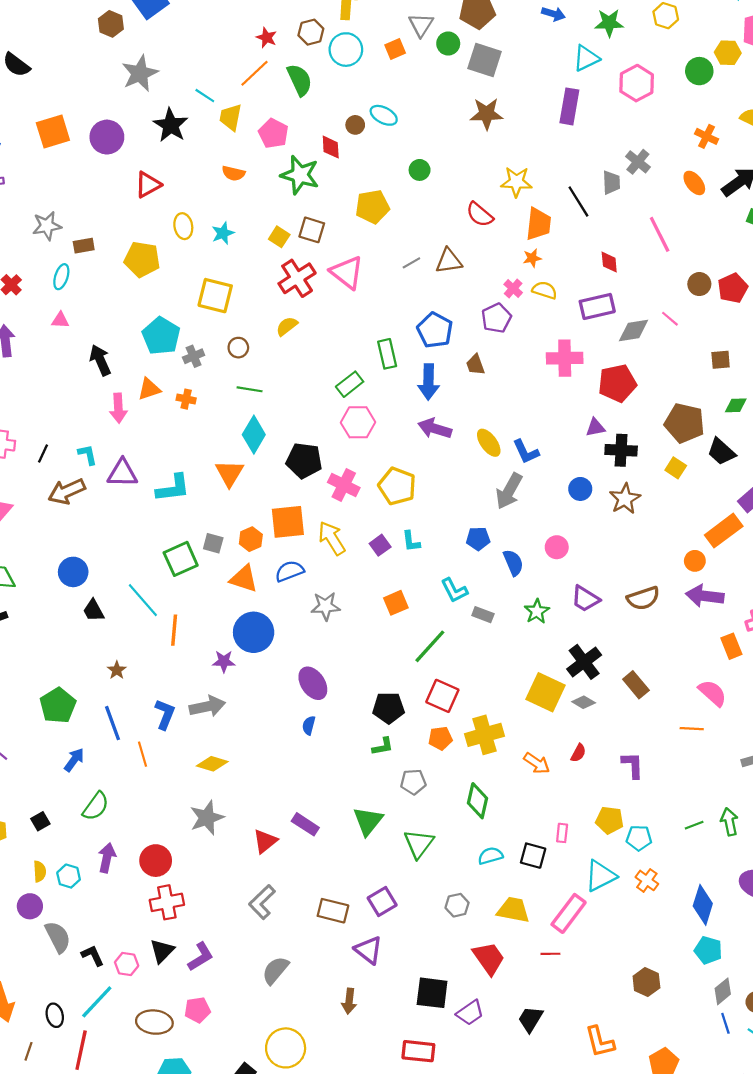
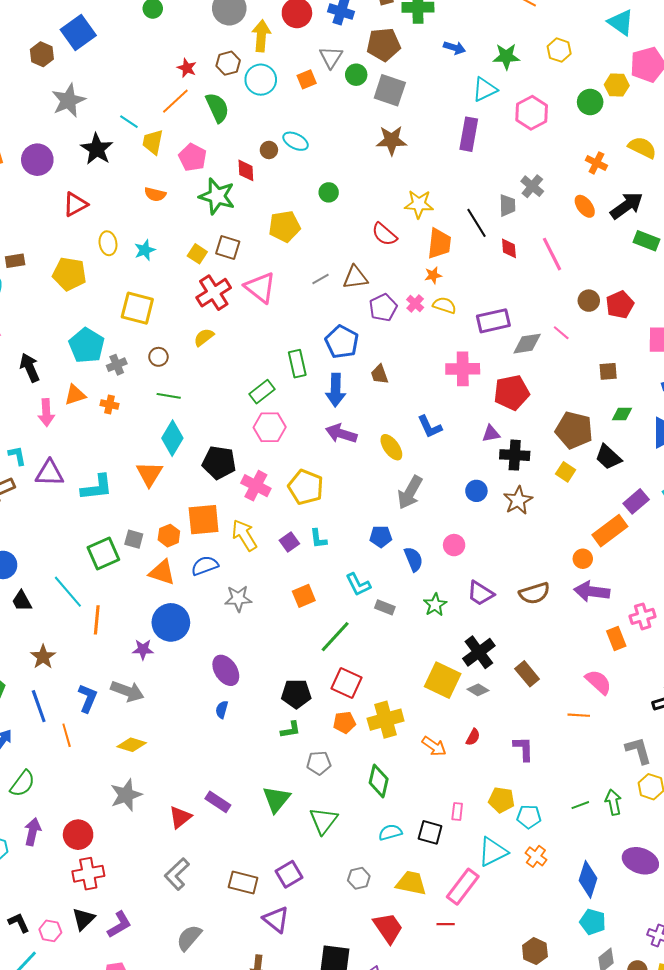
red diamond: (609, 262) -> (509, 248), moved
purple pentagon: (496, 318) -> (383, 308), moved
blue L-shape: (526, 452) -> (430, 427), moved
brown star: (117, 670) -> (43, 657), size x1.4
gray arrow: (207, 706) -> (127, 691), turned 32

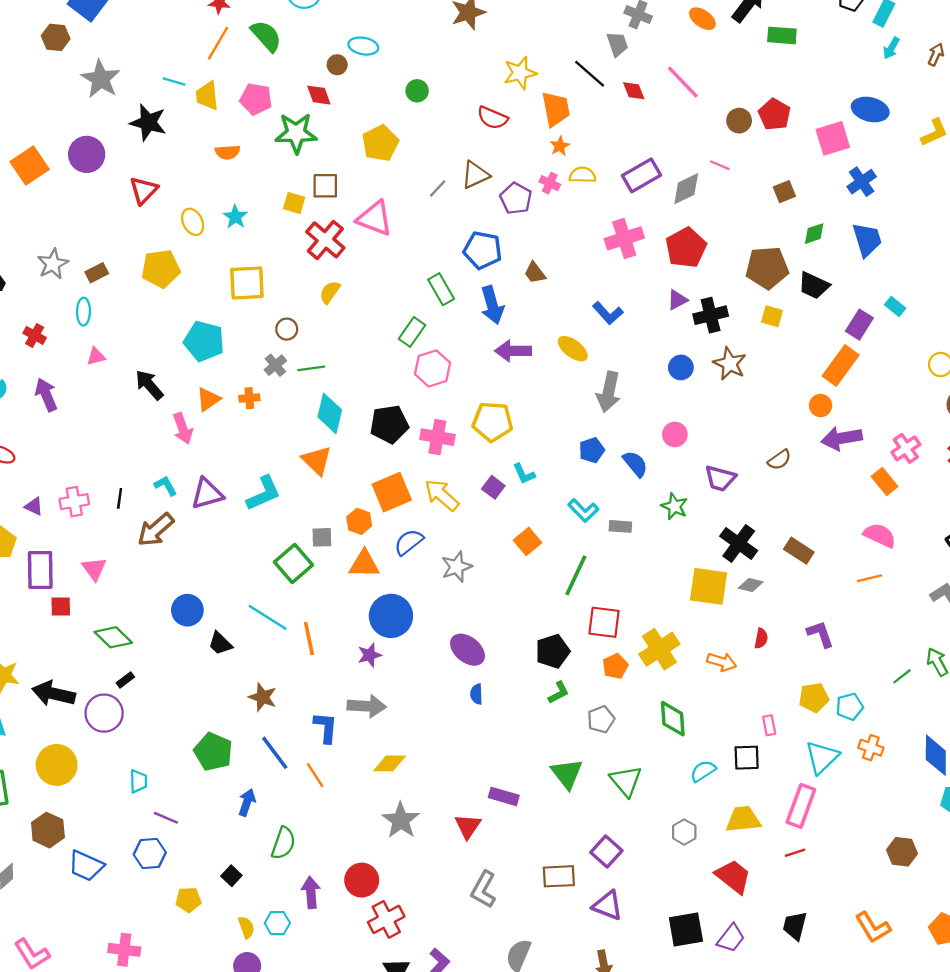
gray cross: (117, 365) -> (275, 365), moved
brown semicircle: (534, 593) -> (779, 460), size x0.7

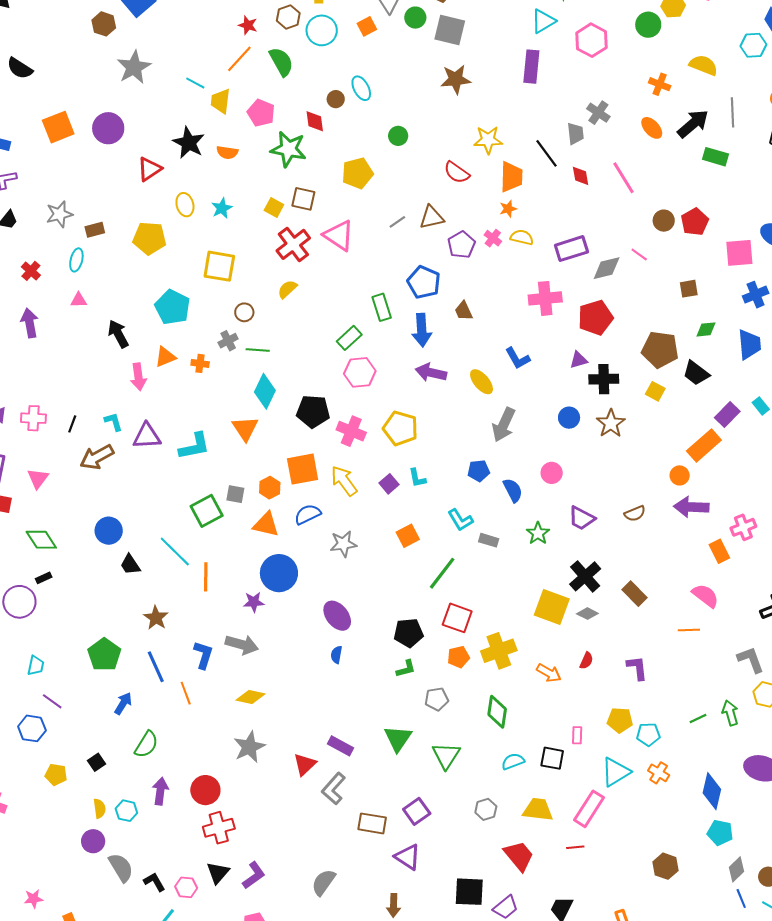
cyan ellipse: (363, 46) -> (361, 88), turned 40
black star: (148, 122) -> (189, 143), moved
gray L-shape: (483, 889) -> (334, 789), moved

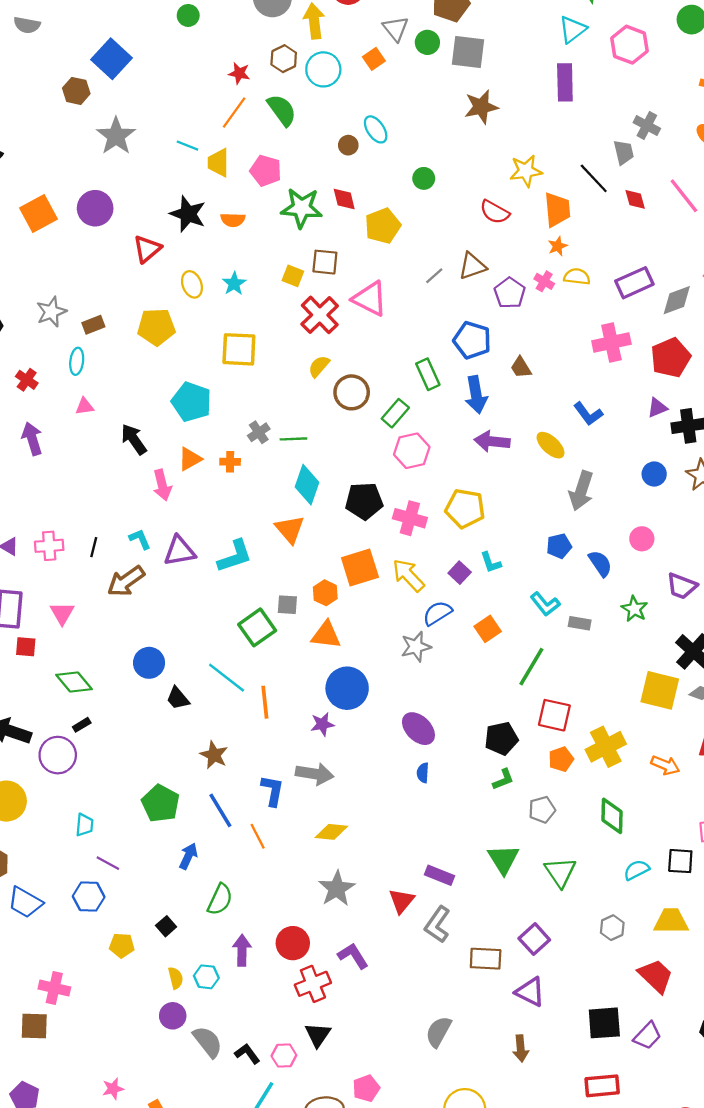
red diamond: (315, 121) -> (344, 199), moved
brown circle: (244, 312) -> (352, 392), moved, size x1.6
blue semicircle: (308, 514) -> (437, 613), moved
purple L-shape: (254, 875) -> (353, 956), moved, turned -80

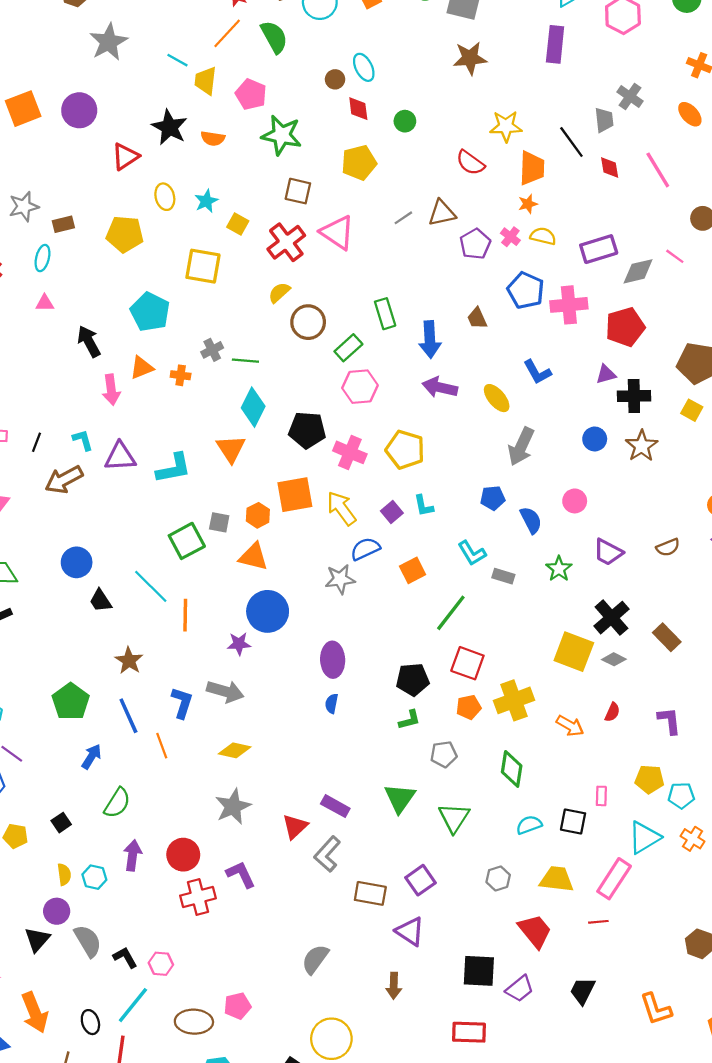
red diamond: (344, 199) -> (358, 109), moved
yellow square: (293, 276) -> (238, 224), moved
blue pentagon: (472, 340) -> (526, 290), moved
purple ellipse: (418, 729) -> (333, 660), turned 36
black triangle: (318, 1035) -> (37, 939), moved

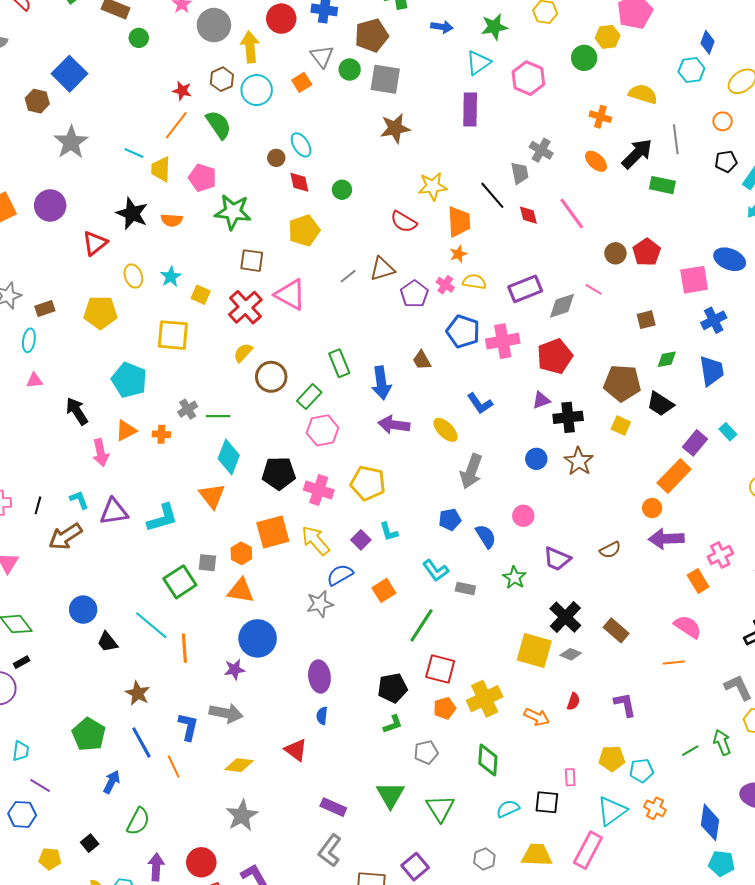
red triangle: (295, 827) -> (296, 750), moved, turned -35

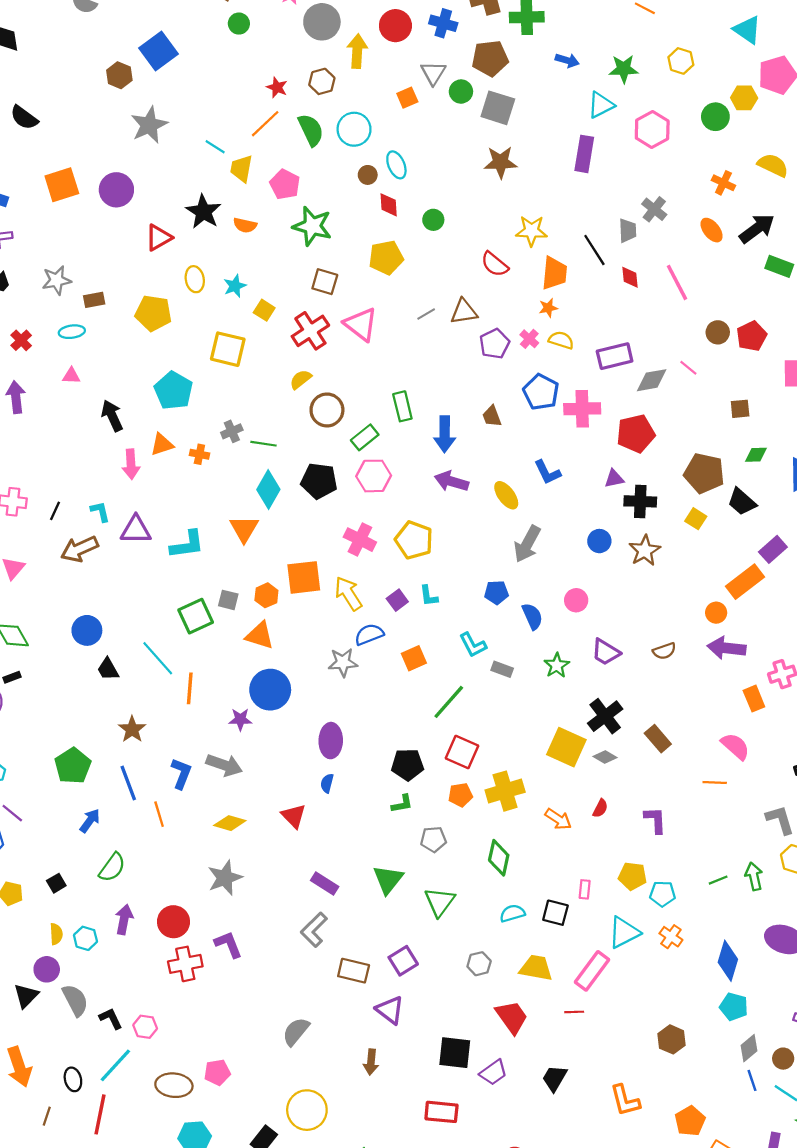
cyan circle: (257, 90) -> (354, 129), moved
cyan ellipse: (29, 340) -> (72, 332), turned 65
black pentagon: (279, 473) -> (319, 481), moved

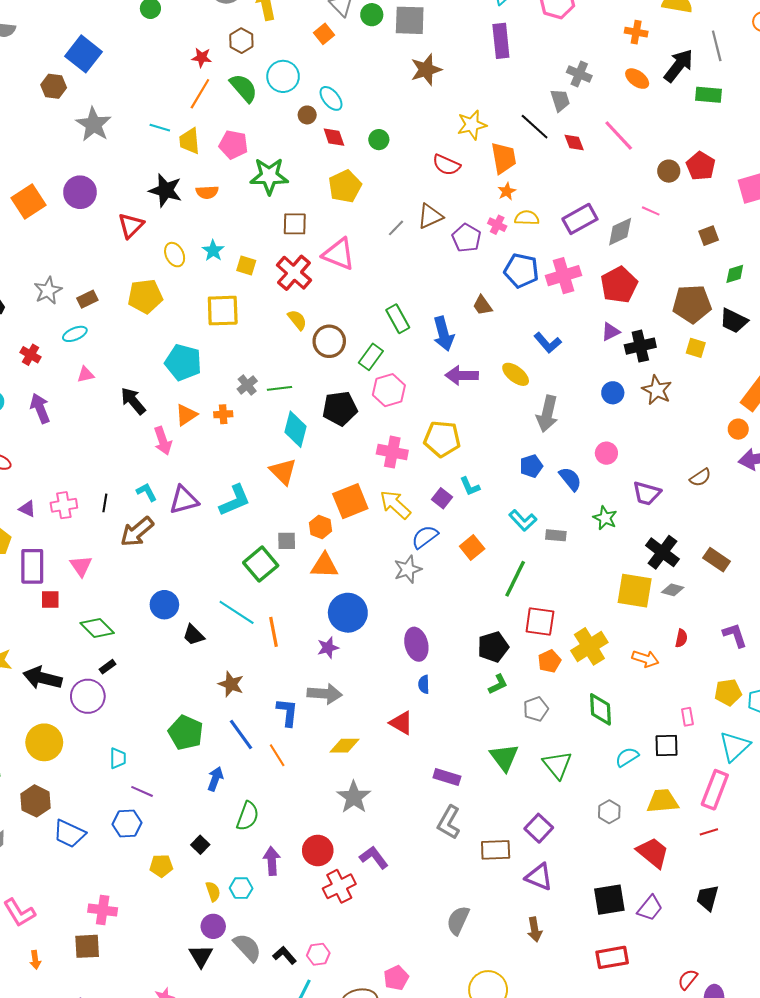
yellow semicircle: (301, 379) -> (297, 320), turned 105

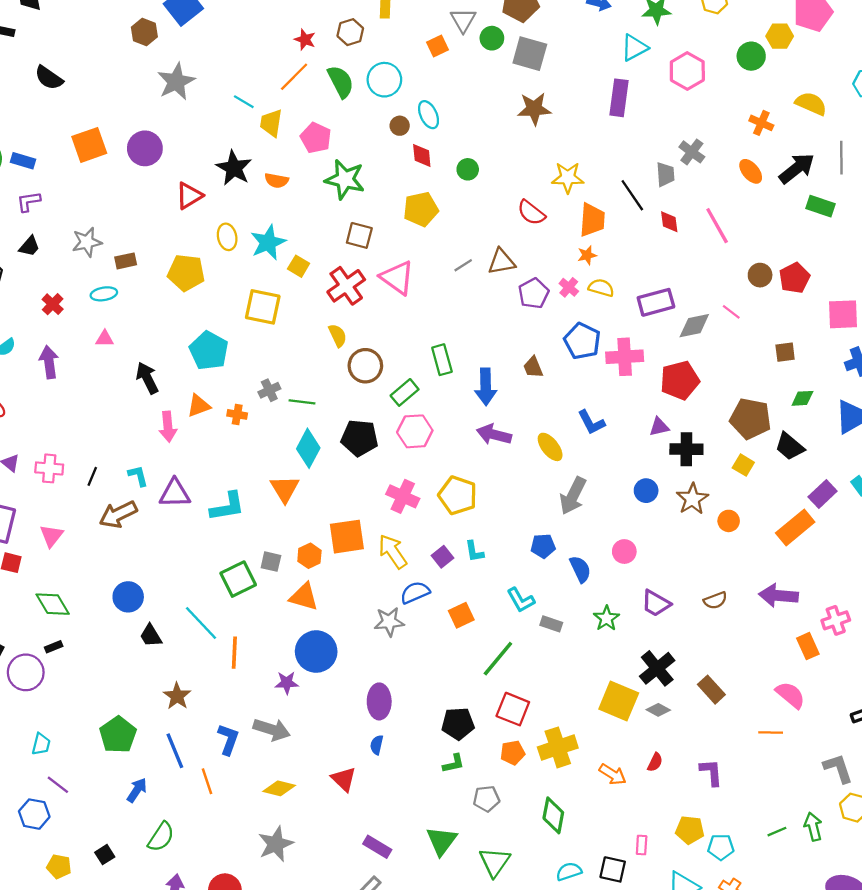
cyan star: (213, 251) -> (268, 242), size x1.5
orange circle: (738, 429) -> (729, 521), moved

